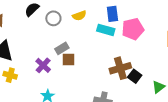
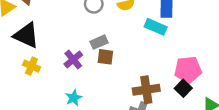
pink pentagon: (133, 29) -> (188, 70), moved
brown cross: (120, 68) -> (146, 90), moved

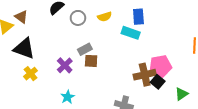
yellow cross: (31, 66) -> (31, 74), turned 32
brown cross: (146, 90) -> (145, 75), moved

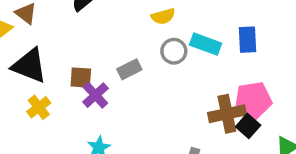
blue rectangle: (138, 17) -> (248, 40), moved
gray circle: (78, 18) -> (174, 51), moved
brown square: (91, 61) -> (81, 78), moved

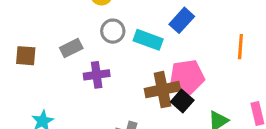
blue rectangle: (248, 40) -> (182, 20), turned 45
cyan rectangle: (206, 44) -> (148, 40), moved
purple cross: (95, 95) -> (97, 75), moved, turned 35

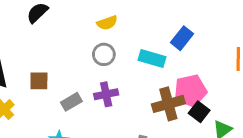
gray circle: (113, 31) -> (104, 54), moved
gray rectangle: (71, 48) -> (71, 102), moved
black square: (182, 101) -> (199, 112), moved

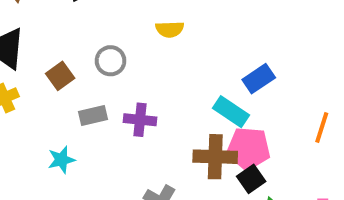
gray circle: (104, 54) -> (110, 61), moved
cyan rectangle: (152, 58) -> (231, 112), moved
brown square: (39, 81) -> (60, 76), turned 36

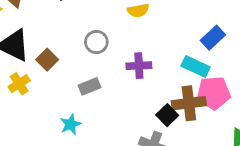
brown square: (60, 76) -> (47, 60), moved
purple cross: (140, 120) -> (139, 66), moved
black square: (251, 179) -> (167, 115), moved

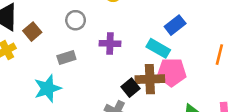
cyan star: (71, 124) -> (48, 88), size x1.5

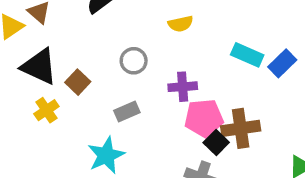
blue rectangle: (175, 25) -> (282, 63), moved
cyan rectangle: (158, 48) -> (247, 55), moved
pink pentagon: (172, 72) -> (204, 118), moved

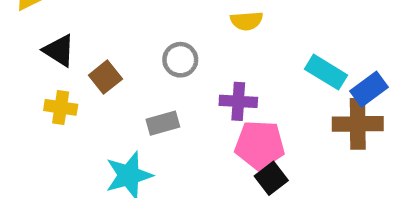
black triangle: (39, 67) -> (59, 51), size x0.7
yellow cross: (46, 110) -> (61, 107), turned 35
brown cross: (241, 128) -> (358, 124), moved

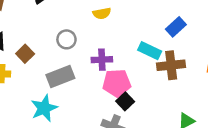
cyan rectangle: (326, 72) -> (150, 51), moved
blue rectangle: (369, 89) -> (176, 27), moved
gray rectangle: (163, 123) -> (60, 76), size x1.5

